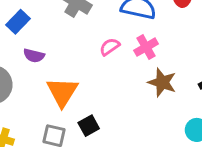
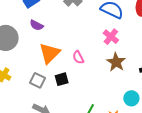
pink semicircle: (110, 47) -> (78, 57), moved, turned -96
pink cross: (146, 47) -> (111, 37), turned -35

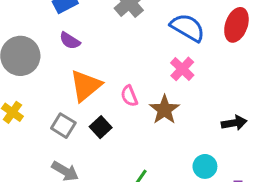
brown star: (116, 62) -> (164, 110), moved
black square: (62, 79) -> (101, 127), turned -32

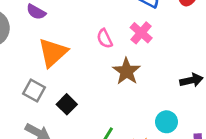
pink semicircle: (129, 96) -> (105, 39), moved
black square: (101, 127) -> (67, 104), moved

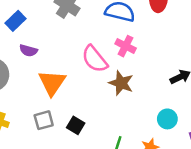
pink semicircle: (105, 39) -> (95, 59), size x1.6
gray square: (34, 90) -> (44, 120), turned -30

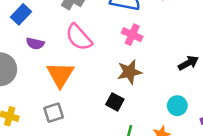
pink semicircle: (95, 59) -> (79, 37), moved
brown star: (121, 83) -> (129, 72), turned -30
black square: (76, 125) -> (115, 102), moved

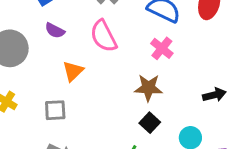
orange triangle: (60, 75) -> (73, 71), size x0.7
black square: (115, 102) -> (150, 123), moved

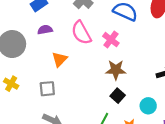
purple semicircle: (55, 30) -> (45, 30), turned 144
pink cross: (162, 48) -> (111, 40), moved

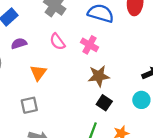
pink semicircle: (81, 33) -> (57, 42), size x0.7
cyan circle: (148, 106) -> (141, 100), moved

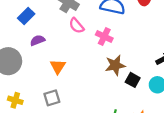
pink semicircle: (57, 42) -> (76, 26), moved
black square: (104, 103) -> (133, 80), moved

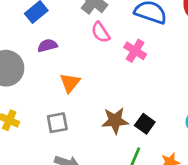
brown star: (115, 65) -> (115, 121), moved
black square: (133, 80) -> (145, 124), moved

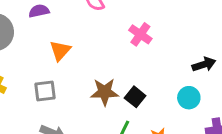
pink cross: (135, 51) -> (140, 34), moved

